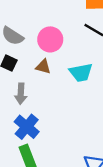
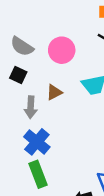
brown triangle: (43, 67) -> (54, 92), moved, turned -42

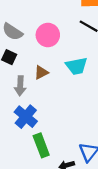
green rectangle: (38, 174) -> (41, 145), moved

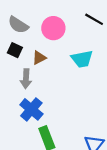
brown triangle: (41, 73) -> (39, 58), moved

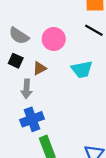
blue cross: (31, 109) -> (32, 119), turned 30

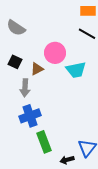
gray semicircle: (19, 36) -> (16, 28), moved
pink circle: (54, 39) -> (55, 53), moved

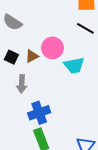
brown triangle: (37, 69) -> (32, 56), moved
blue cross: (30, 116) -> (39, 113), moved

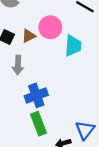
cyan trapezoid: (74, 65) -> (73, 46), turned -75

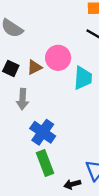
blue cross: (36, 95) -> (43, 132), turned -35

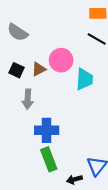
blue cross: (43, 132) -> (47, 130), turned -35

